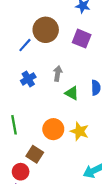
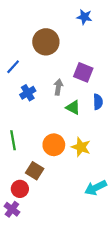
purple square: (82, 39) -> (83, 72), moved
blue line: (25, 45) -> (13, 67), moved

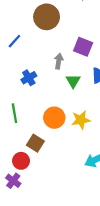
blue cross: (28, 93) -> (29, 78), moved
green triangle: (73, 107) -> (73, 81), turned 32
yellow star: (81, 147) -> (81, 120), turned -30

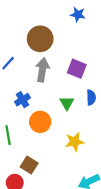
gray arrow: (59, 61) -> (42, 70), moved, size x1.5
orange circle: (54, 118) -> (40, 122), moved

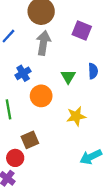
purple square: (77, 69) -> (82, 30), moved
brown square: (29, 165) -> (30, 140), turned 35

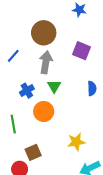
green triangle: (68, 77) -> (54, 86), moved
yellow star: (76, 116) -> (76, 142), moved

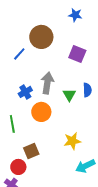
blue line: (13, 56) -> (19, 54), moved
gray arrow: (46, 62) -> (47, 83), moved
green triangle: (54, 86) -> (69, 95), moved

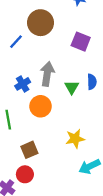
red circle: (18, 167) -> (25, 174), moved

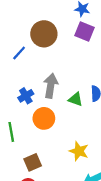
purple square: (81, 42) -> (84, 32), moved
green triangle: (72, 87) -> (75, 99), turned -40
yellow star: (75, 139) -> (79, 151), turned 30

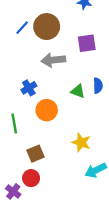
purple square: (84, 32) -> (87, 43), moved, turned -30
blue line: (19, 53) -> (22, 28), moved
gray arrow: (51, 86) -> (53, 60), moved, turned -105

